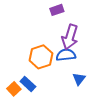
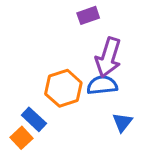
blue rectangle: (28, 84) -> (34, 119), moved

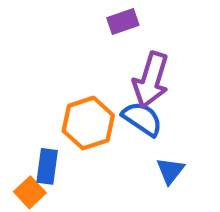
blue semicircle: (102, 85) -> (142, 119), turned 40
blue rectangle: (34, 119) -> (47, 166), turned 55

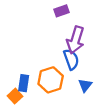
blue semicircle: (142, 119) -> (71, 59), turned 36
orange hexagon: (88, 123) -> (51, 80), moved

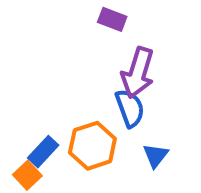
purple rectangle: (61, 11) -> (112, 19), turned 40
blue rectangle: (24, 83) -> (43, 152), turned 35

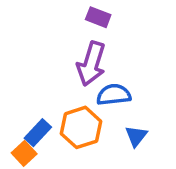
purple arrow: (138, 73) -> (91, 64), moved
blue semicircle: (130, 108) -> (114, 95), turned -76

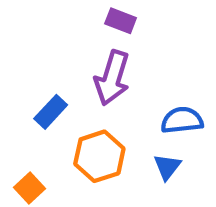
blue semicircle: (114, 95) -> (182, 120), moved
blue rectangle: (38, 133) -> (51, 112), moved

